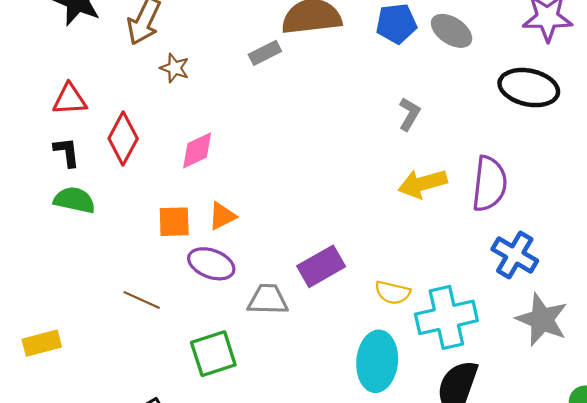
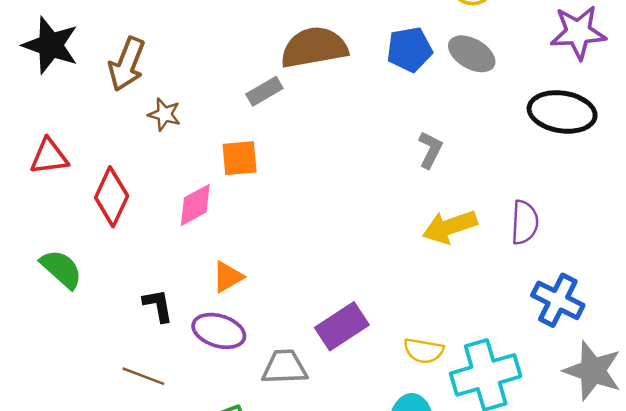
black L-shape: (67, 152) -> (158, 305), moved
purple semicircle: (489, 184) -> (525, 222), size x0.7
green semicircle: (74, 200) -> (61, 269), turned 33
orange square: (174, 222) -> (240, 158), moved

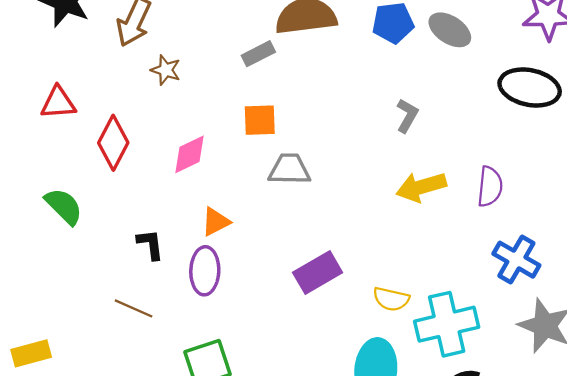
orange square: (240, 158) -> (260, 120), moved
purple ellipse: (219, 331) -> (205, 271), turned 72
gray trapezoid: (285, 367) -> (289, 169), moved

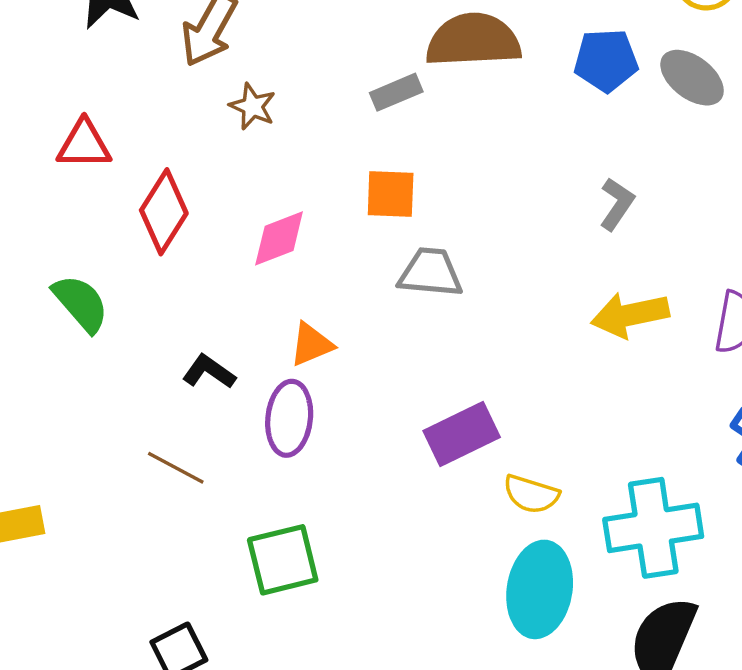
black L-shape: (150, 244) -> (209, 372), turned -52
yellow semicircle: (391, 299) -> (531, 494), moved

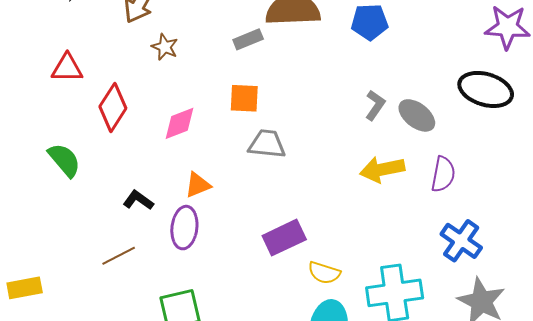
gray ellipse: (692, 78) -> (417, 115), moved
brown line: (176, 468) -> (119, 256), turned -56

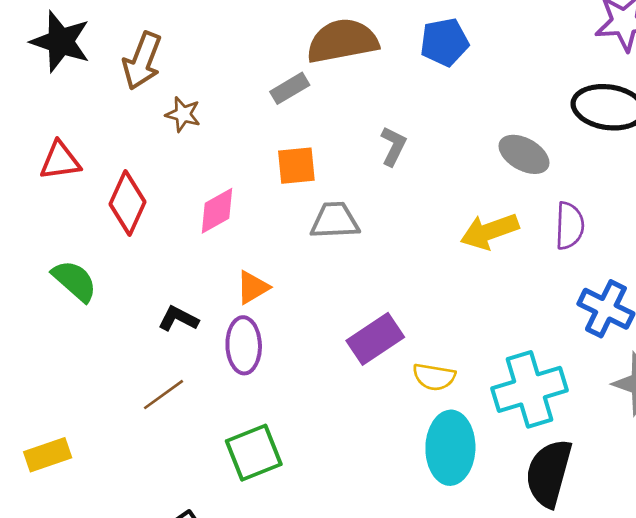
gray L-shape: (375, 105) -> (393, 146), moved

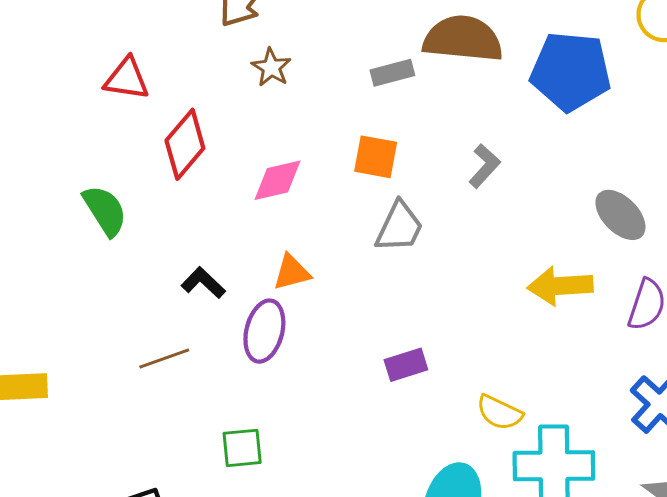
blue pentagon: (444, 42) -> (571, 71), size x1.5
gray trapezoid: (335, 221) -> (399, 227), turned 102
purple rectangle: (375, 339) -> (406, 365), size x0.7
yellow semicircle: (434, 377) -> (499, 413), moved
green square: (254, 453) -> (242, 448), size x0.7

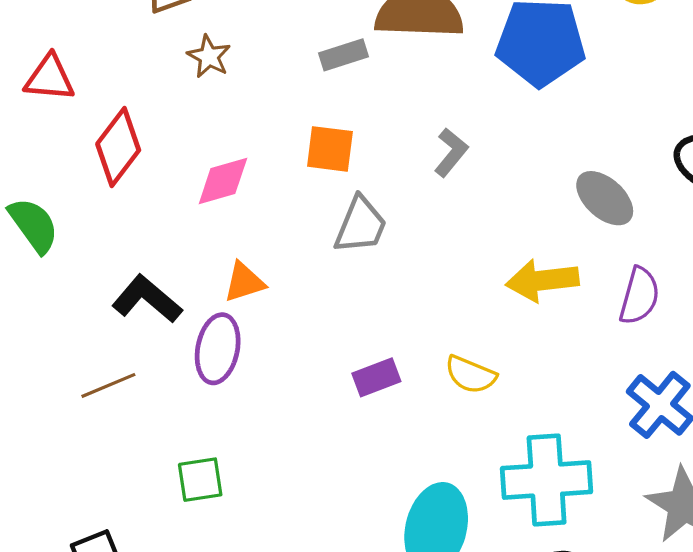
black L-shape: (203, 283) -> (147, 299), size x1.4
yellow semicircle: (499, 413) -> (471, 375), moved

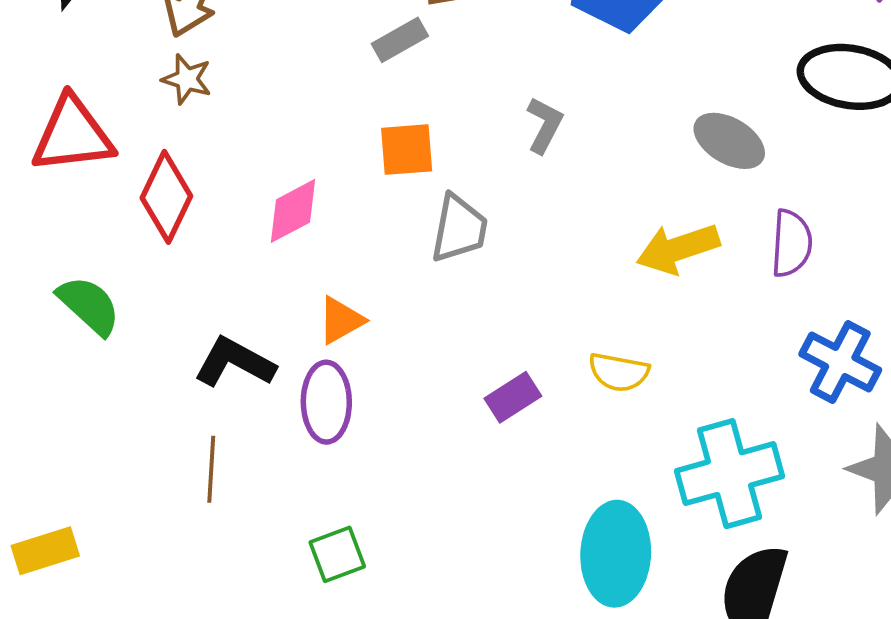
brown star: (209, 56) -> (187, 79), moved
red triangle: (50, 78) -> (73, 135), size x1.4
brown line: (108, 385) -> (211, 469), turned -52

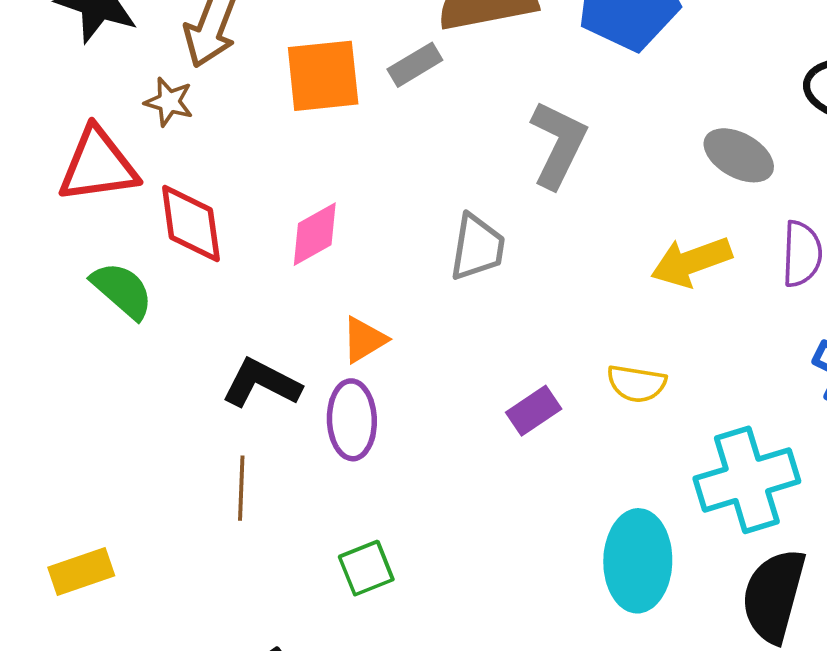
brown star: (187, 79) -> (169, 102), moved
gray L-shape: (545, 125) -> (558, 144), size x1.6
orange square: (407, 150) -> (323, 76), moved, size x1.4
red diamond: (166, 197) -> (191, 223), turned -32
green semicircle: (89, 305) -> (122, 290), moved

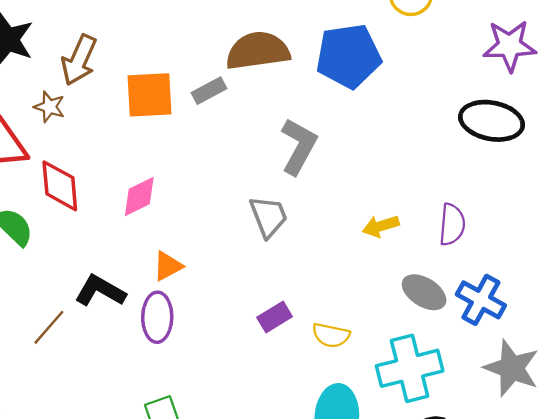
gray ellipse: (739, 155) -> (424, 292), moved
gray trapezoid: (477, 247) -> (268, 217), moved, turned -33
yellow arrow: (691, 262) -> (381, 226), size x0.7
yellow semicircle: (636, 384) -> (331, 335), moved
brown line: (241, 488) -> (49, 327), moved, turned 36

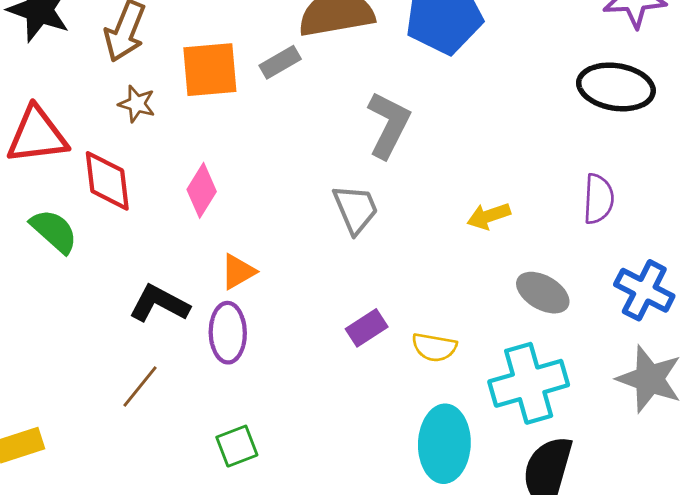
brown star: (49, 107) -> (137, 104), moved
pink diamond: (139, 197) -> (202, 190), turned -30
purple semicircle: (452, 225) -> (598, 199), moved
blue cross: (481, 300) -> (644, 290), moved
brown line: (49, 327) -> (140, 387), moved

